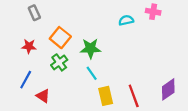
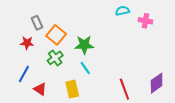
pink cross: (153, 12) -> (146, 21), moved
gray rectangle: (34, 13) -> (37, 23), moved
cyan semicircle: (126, 20) -> (122, 11), moved
yellow rectangle: (106, 96) -> (72, 89), moved

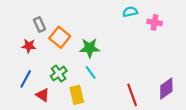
green cross: (55, 58) -> (59, 74), moved

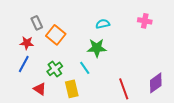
cyan semicircle: (130, 12) -> (103, 24), moved
green star: (90, 48) -> (97, 48), moved
blue line: (26, 79) -> (24, 64), moved

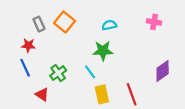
orange square: (56, 35) -> (65, 22), moved
blue line: (24, 64) -> (25, 68), turned -54
purple diamond: (156, 83) -> (163, 71), moved
yellow rectangle: (72, 89) -> (102, 94), moved

